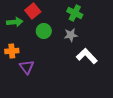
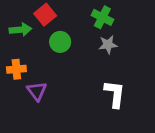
gray star: (71, 35) -> (108, 45), moved
white L-shape: (87, 56) -> (115, 94), moved, turned 50

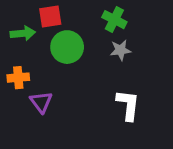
red square: (45, 15) -> (50, 17), turned 30
green circle: (60, 42) -> (67, 47), size x1.4

